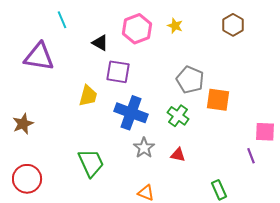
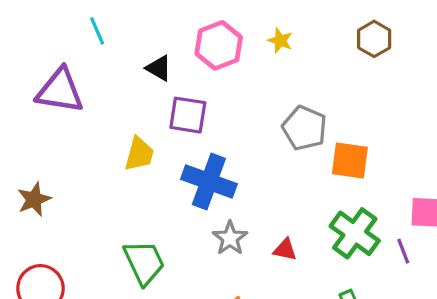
green cross: (178, 116) -> (355, 233), moved, size x1.4

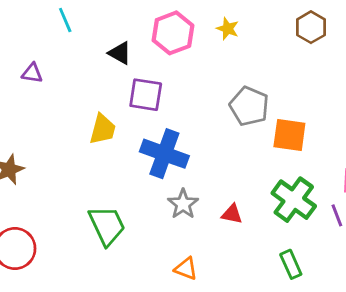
purple triangle: (60, 91) -> (32, 73), size x0.5

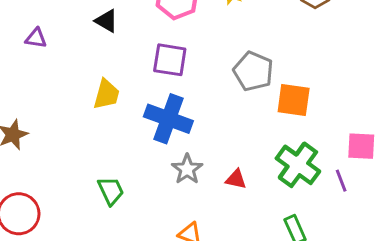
black triangle: (120, 53) -> (106, 21), moved
purple square: (146, 95) -> (170, 60), moved
green trapezoid: (107, 226) -> (111, 191), size x0.7

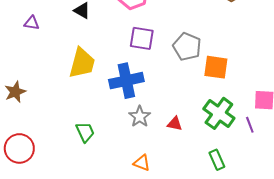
purple square: (170, 60) -> (142, 38), moved
yellow trapezoid: (106, 94) -> (82, 63), size x1.4
blue cross: (168, 119) -> (126, 81), turned -32

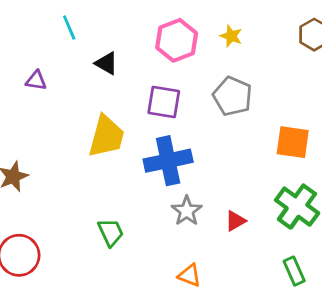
purple square: (142, 38) -> (164, 102), moved
gray pentagon: (187, 47) -> (233, 96), moved
red triangle: (175, 124) -> (235, 221), turned -42

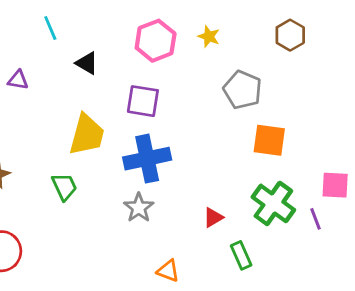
gray pentagon: (233, 96) -> (243, 90), moved
gray star: (187, 211) -> (139, 208), moved
green trapezoid: (111, 232) -> (64, 187), moved
green rectangle: (294, 271) -> (241, 255), moved

